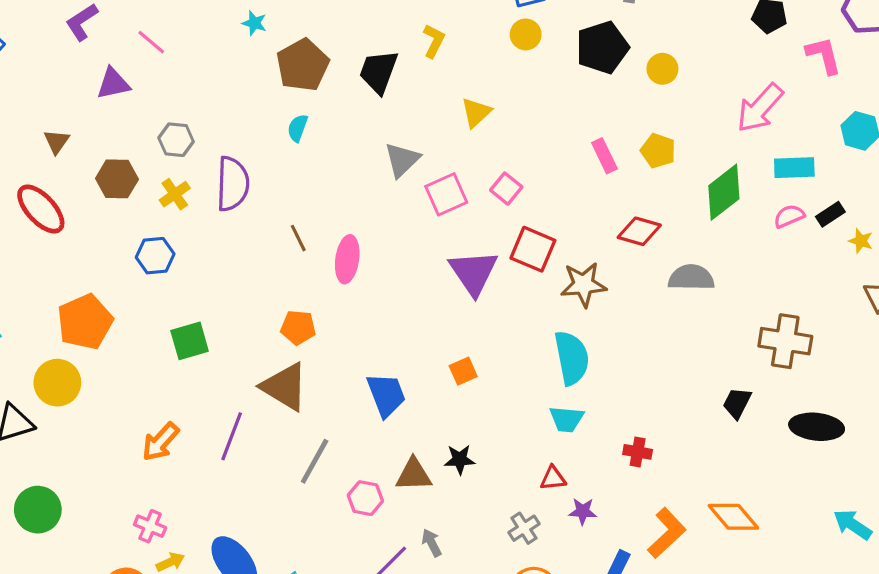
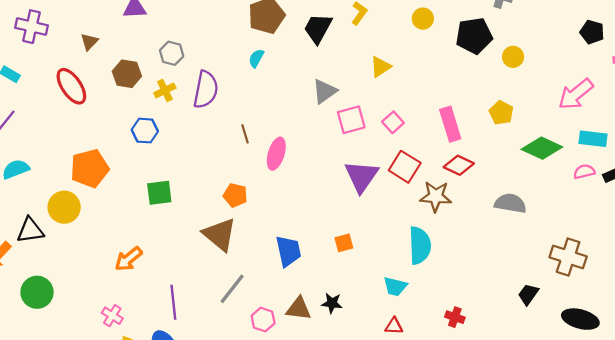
pink rectangle: (604, 156) -> (450, 124), moved, size x1.4
green diamond: (724, 192) -> (542, 148), turned 54
red diamond: (639, 231) -> (459, 165), moved
cyan trapezoid: (566, 419) -> (395, 286), moved
purple line: (232, 436) -> (173, 302), moved, turned -36

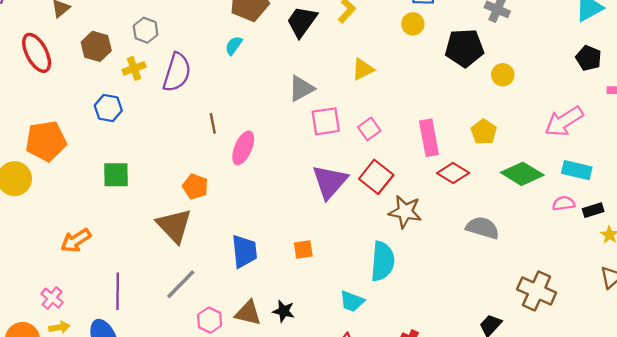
red diamond: (459, 165) -> (453, 173), moved

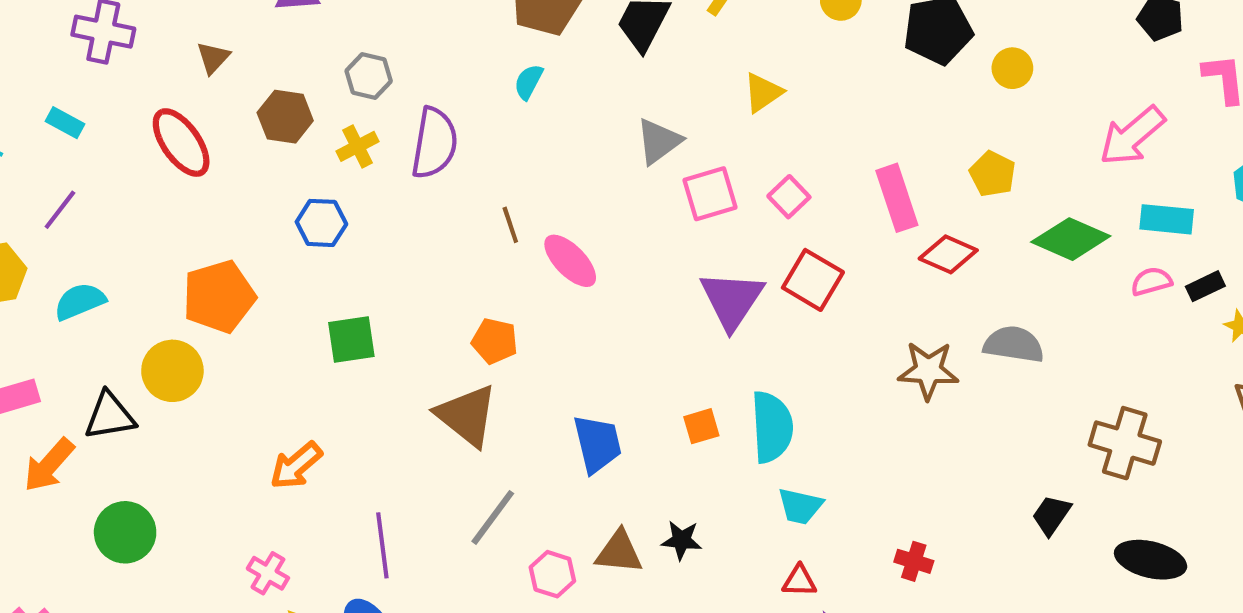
pink ellipse: (243, 148) -> (570, 261), turned -60
brown star: (405, 212) -> (928, 370), moved
cyan semicircle: (383, 261) -> (772, 427), moved

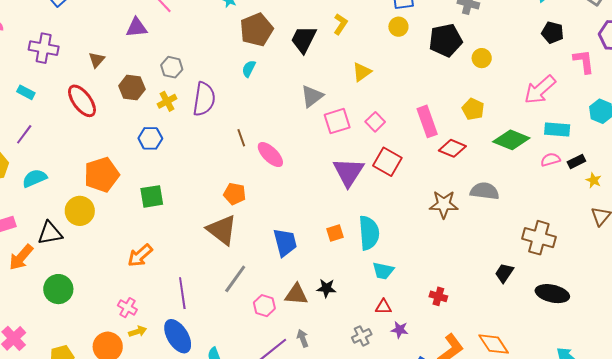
green square: (351, 339) -> (152, 196), moved

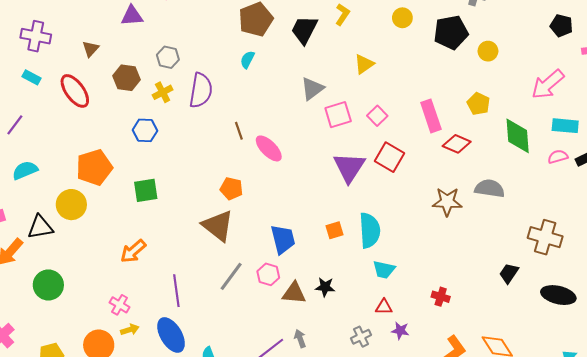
cyan rectangle: (26, 92) -> (32, 77), moved
green diamond: (511, 140) -> (518, 136), turned 63
pink hexagon: (264, 306) -> (268, 274), moved

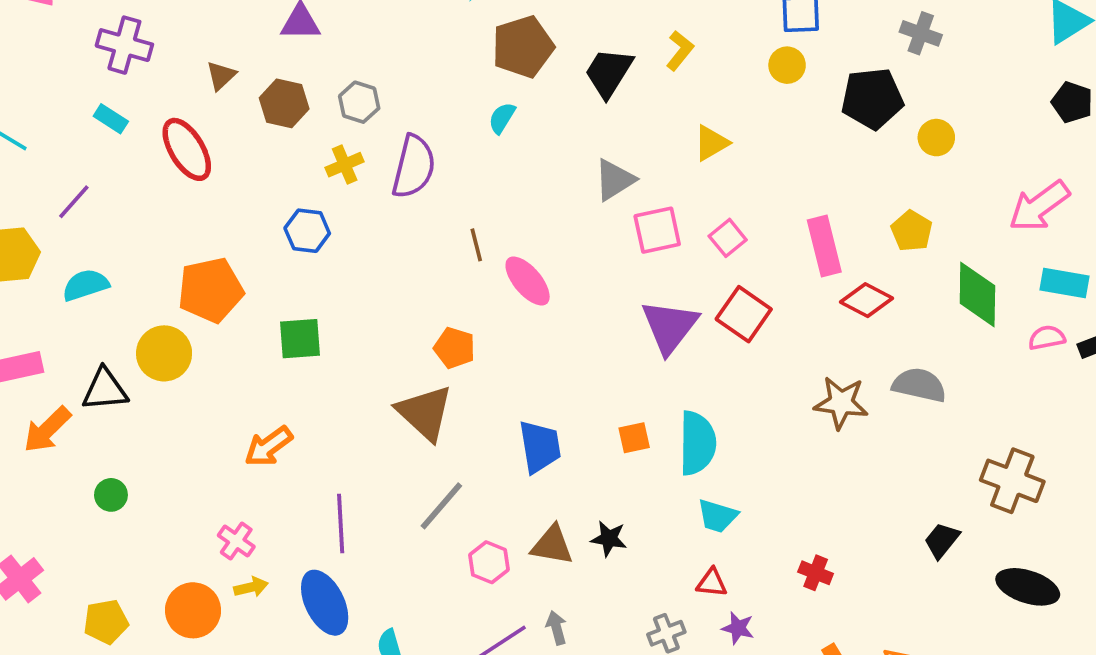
brown hexagon: (127, 78) -> (284, 103), moved
pink hexagon: (268, 274) -> (489, 562), moved
green circle: (48, 285) -> (111, 495), size x0.6

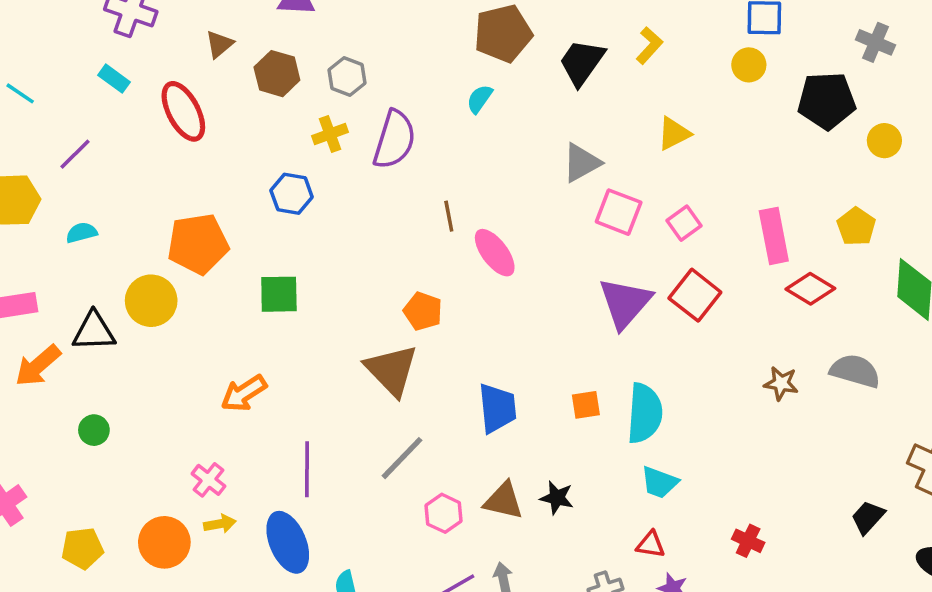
pink square: (657, 230) -> (619, 212), turned 30
cyan semicircle: (86, 285) -> (81, 233), size x0.7
brown star: (841, 403) -> (781, 383), size x0.7

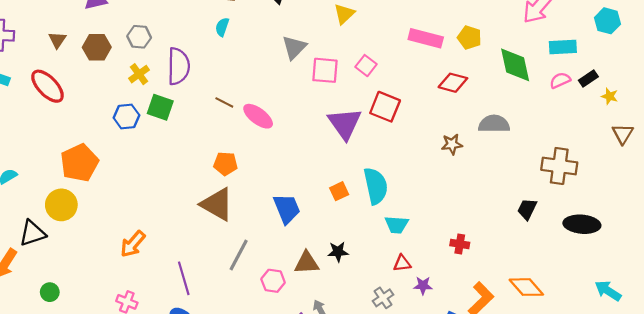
brown line: (449, 216) -> (224, 102), turned -36
pink rectangle: (774, 236) -> (426, 38), moved, turned -48
green square: (279, 294) -> (160, 107), moved, turned 36

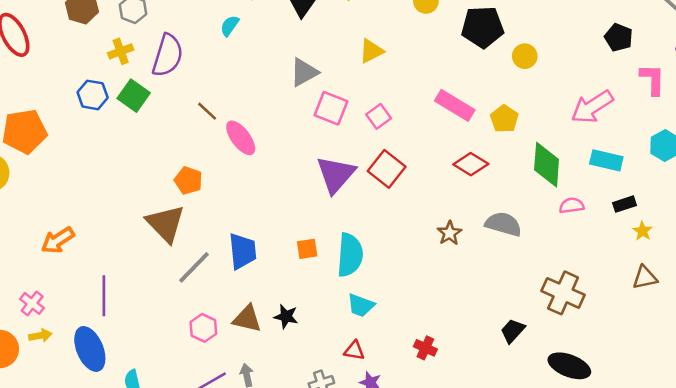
pink semicircle: (560, 80) -> (572, 205), moved
brown triangle: (623, 134) -> (645, 278), turned 30
brown star: (452, 144) -> (449, 233), turned 30
gray line: (239, 255) -> (194, 267), moved

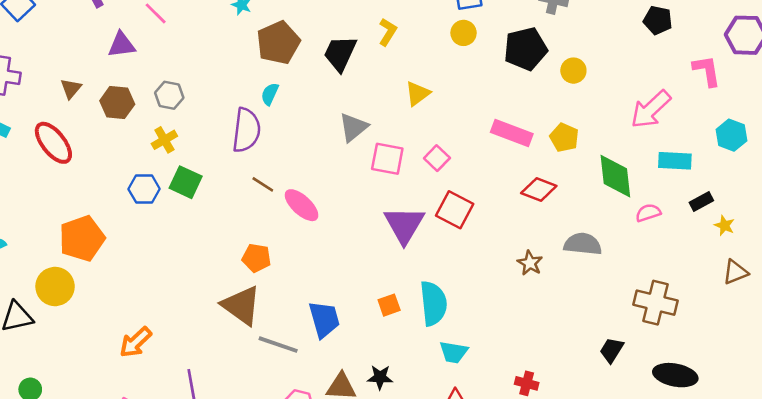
black pentagon: (619, 37) -> (658, 20), moved
purple semicircle: (168, 55) -> (246, 130), moved
gray line: (194, 267) -> (278, 345), turned 75

